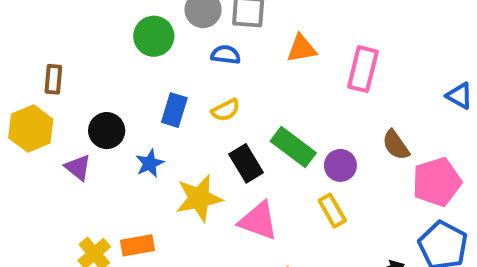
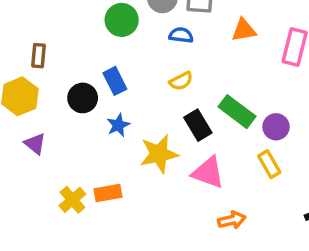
blue rectangle: (174, 110) -> (115, 81), moved, turned -44
purple triangle: (78, 167) -> (35, 144), moved

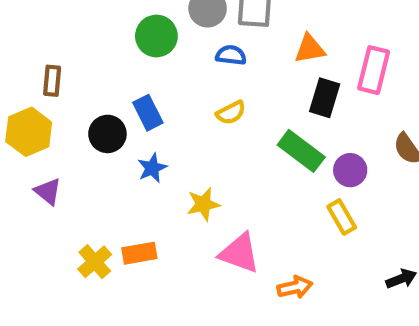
black rectangle: (198, 125) -> (325, 98), moved, turned 48
yellow star: (159, 154) -> (203, 204), size x0.7
pink triangle: (208, 173) -> (239, 253), moved

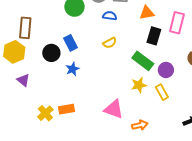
brown rectangle: (52, 81) -> (25, 28), size x1.5
yellow star: (203, 204) -> (139, 85), moved

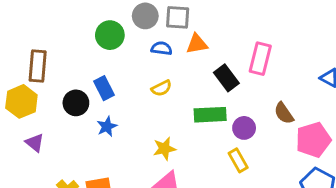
orange triangle: (147, 13) -> (197, 44), moved
black rectangle: (154, 36) -> (226, 78), turned -54
green rectangle: (143, 61) -> (210, 115), turned -40
yellow star: (139, 85) -> (164, 149), moved

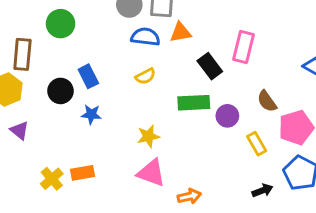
green circle: (110, 35) -> (61, 24), moved
blue semicircle: (161, 48) -> (145, 37), size x1.4
blue star: (107, 126) -> (91, 114), turned 30
yellow rectangle: (238, 160) -> (257, 144), moved

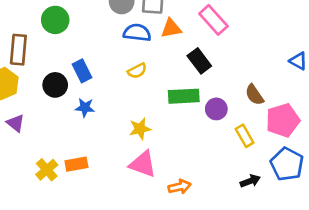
pink rectangle: (243, 47) -> (213, 20), moved, turned -56

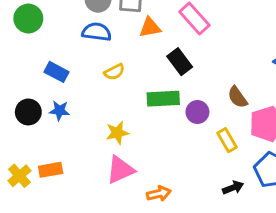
blue semicircle: (137, 33) -> (97, 32), moved
blue rectangle: (82, 71) -> (56, 72), turned -35
black circle: (55, 85) -> (28, 112), moved
pink triangle: (143, 164) -> (120, 170), turned -44

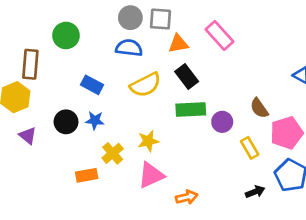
black rectangle: (180, 62) -> (187, 77), moved
yellow semicircle: (114, 72) -> (145, 85), size x1.6
yellow cross: (19, 176) -> (113, 153), moved

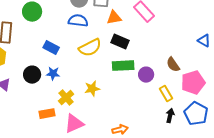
black rectangle: (187, 77) -> (120, 42), turned -30
pink triangle: (151, 175) -> (74, 124), moved
black arrow: (255, 192) -> (170, 116), moved, turned -56

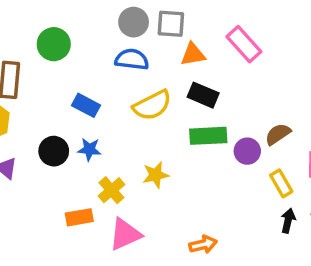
brown semicircle: (173, 65) -> (278, 134), moved, turned 91

